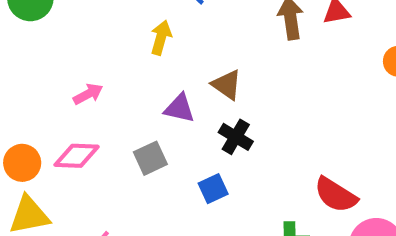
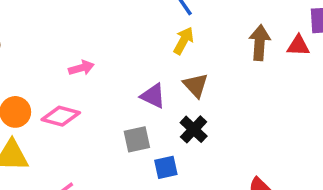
yellow arrow: (161, 38) -> (184, 41), moved
gray square: (150, 158) -> (137, 139), moved

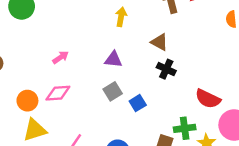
brown triangle: (196, 85) -> (159, 42), moved
black cross: (194, 129) -> (166, 69), moved

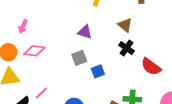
pink arrow: (61, 57) -> (23, 27), moved, turned 136
red semicircle: (208, 99) -> (151, 67), moved

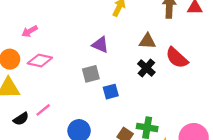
brown triangle: (125, 25) -> (147, 41), turned -42
pink arrow: (23, 27) -> (30, 31), turned 32
red semicircle: (151, 67) -> (177, 58), moved

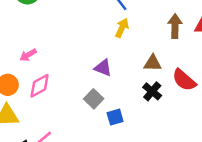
pink diamond: (40, 61) -> (40, 86), turned -40
gray square: (91, 74) -> (94, 99), turned -30

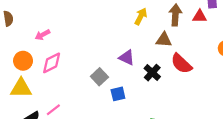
yellow arrow: (122, 28) -> (141, 16), moved
brown triangle: (153, 63) -> (164, 40), moved
purple triangle: (103, 68) -> (127, 58), moved

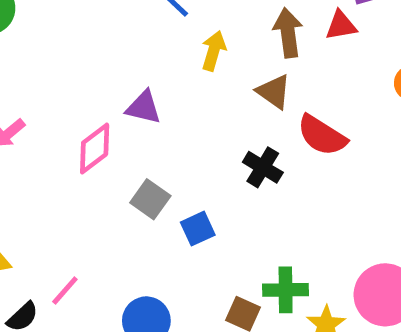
brown triangle: (164, 40) -> (274, 92), turned 42
purple triangle: (127, 58) -> (144, 107), moved
pink diamond: (52, 63) -> (95, 149), moved

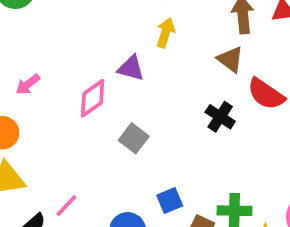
yellow arrow: (214, 51) -> (165, 33), moved
blue square: (198, 229) -> (170, 201), moved

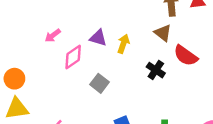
yellow arrow: (165, 33) -> (123, 44), moved
pink arrow: (28, 84) -> (53, 36), moved

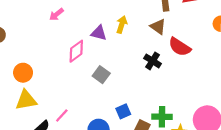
pink arrow: (53, 36) -> (56, 14), moved
yellow arrow: (123, 44) -> (122, 24), moved

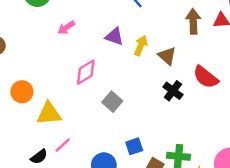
brown triangle: (158, 27) -> (167, 56), moved
purple triangle: (99, 33) -> (114, 37), moved
yellow triangle: (26, 100) -> (49, 114), moved

